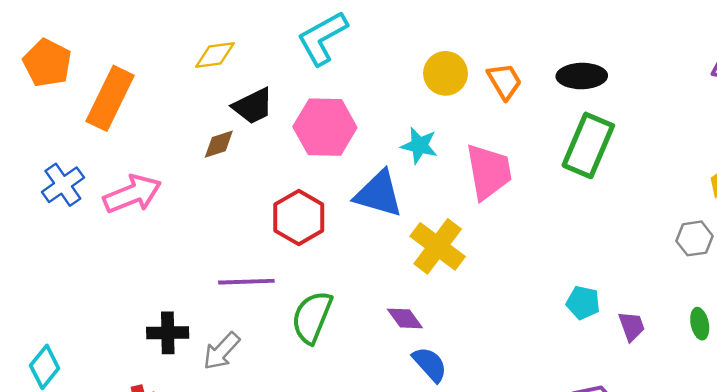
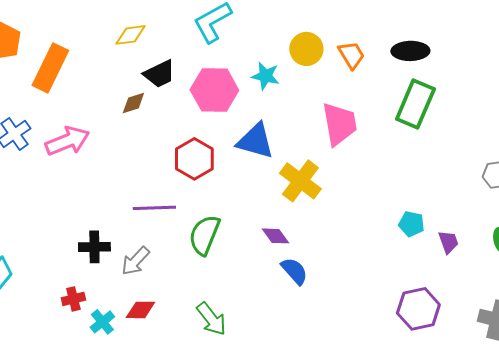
cyan star: (419, 145) -> (265, 76), moved

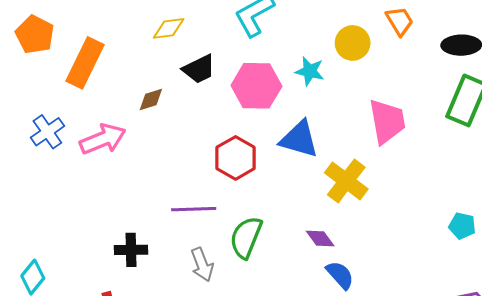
orange trapezoid: (351, 55) -> (400, 21), moved
brown diamond: (133, 103) -> (151, 99), moved
gray arrow: (135, 261) -> (202, 265), moved, turned -64

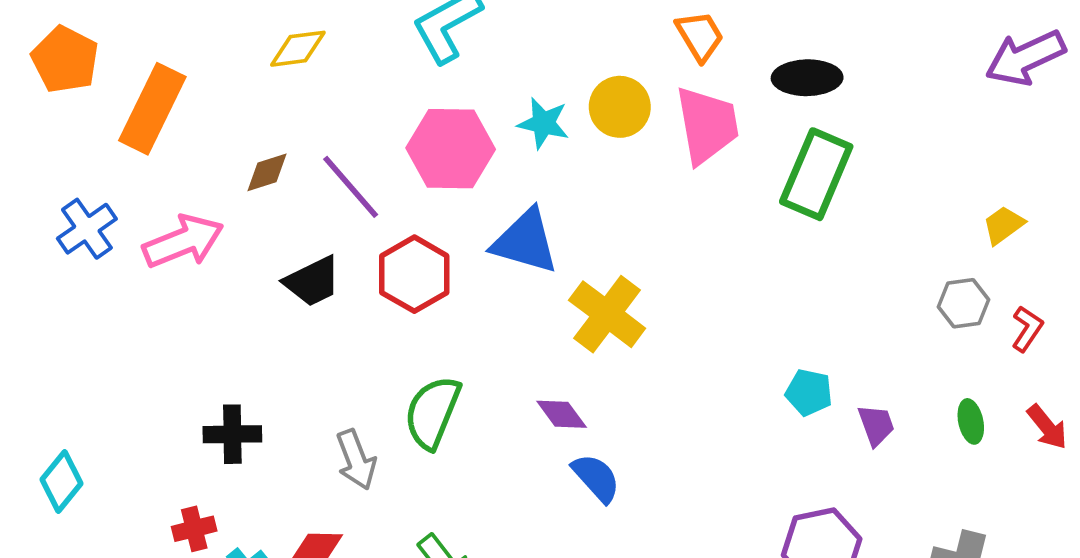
yellow circle: (353, 43) -> (620, 107), moved
black trapezoid: (199, 69) -> (312, 281), moved
pink trapezoid: (387, 121) -> (707, 125), moved
purple line: (194, 209) -> (351, 187), moved, turned 51

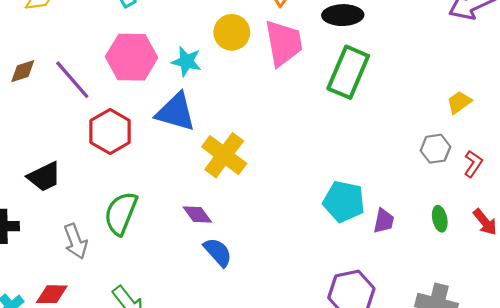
cyan star: (543, 123) -> (187, 61), moved
black trapezoid: (312, 281) -> (44, 177), moved
cyan pentagon: (809, 392) -> (344, 202), size x1.5
purple trapezoid: (876, 425) -> (384, 221), turned 32

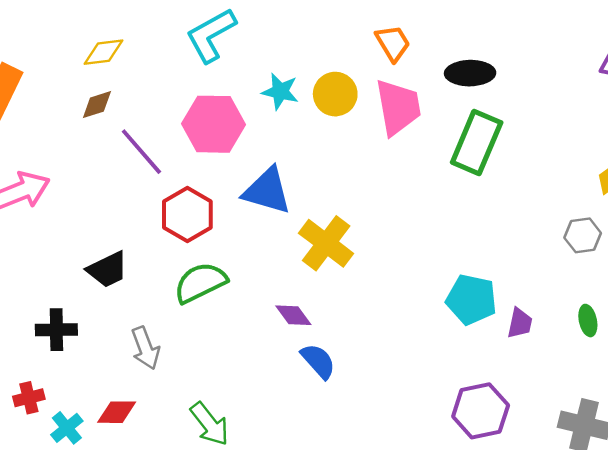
cyan star: (187, 61) -> (280, 91), moved
brown diamond: (23, 71) -> (97, 105), moved
green semicircle: (121, 213) -> (200, 283), moved, turned 42

